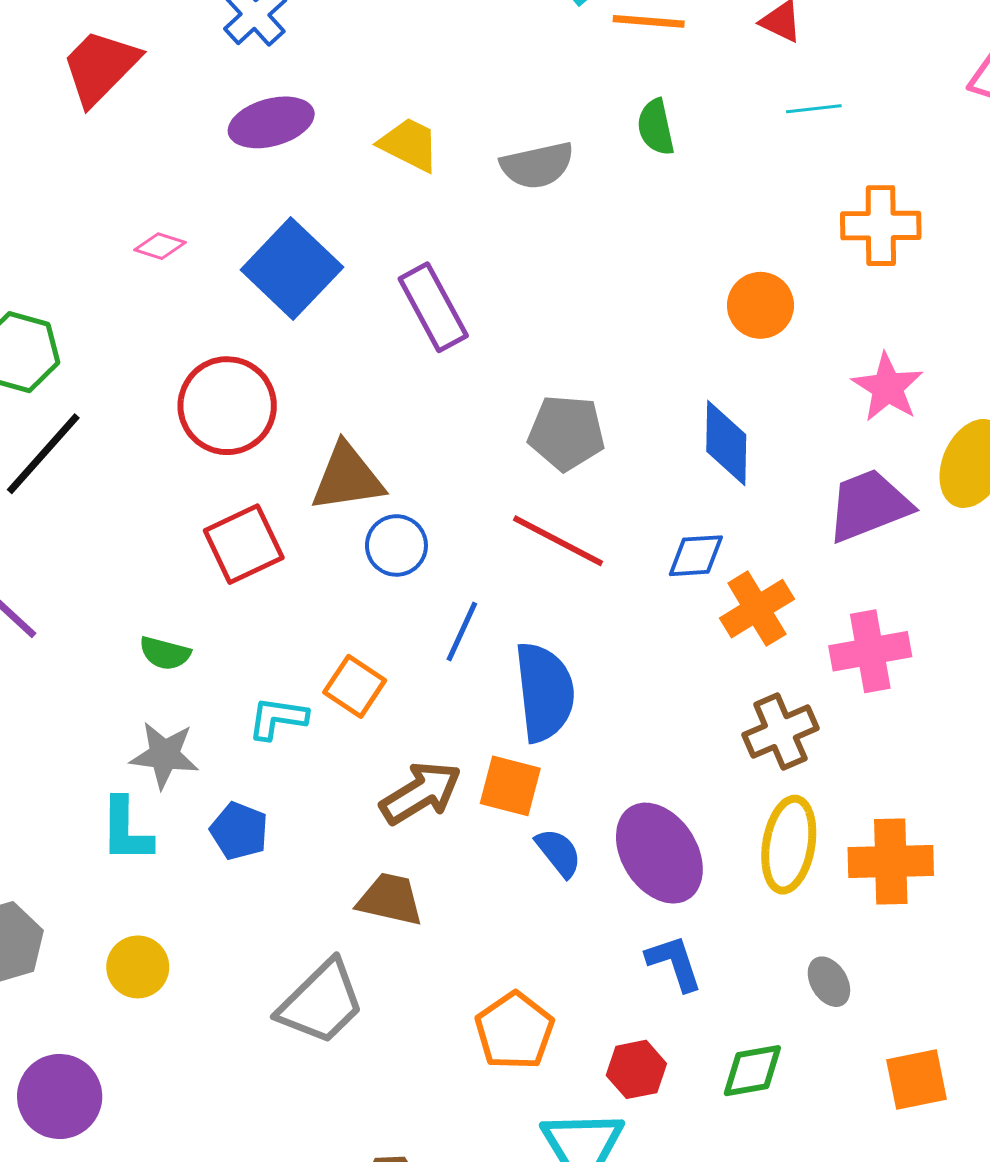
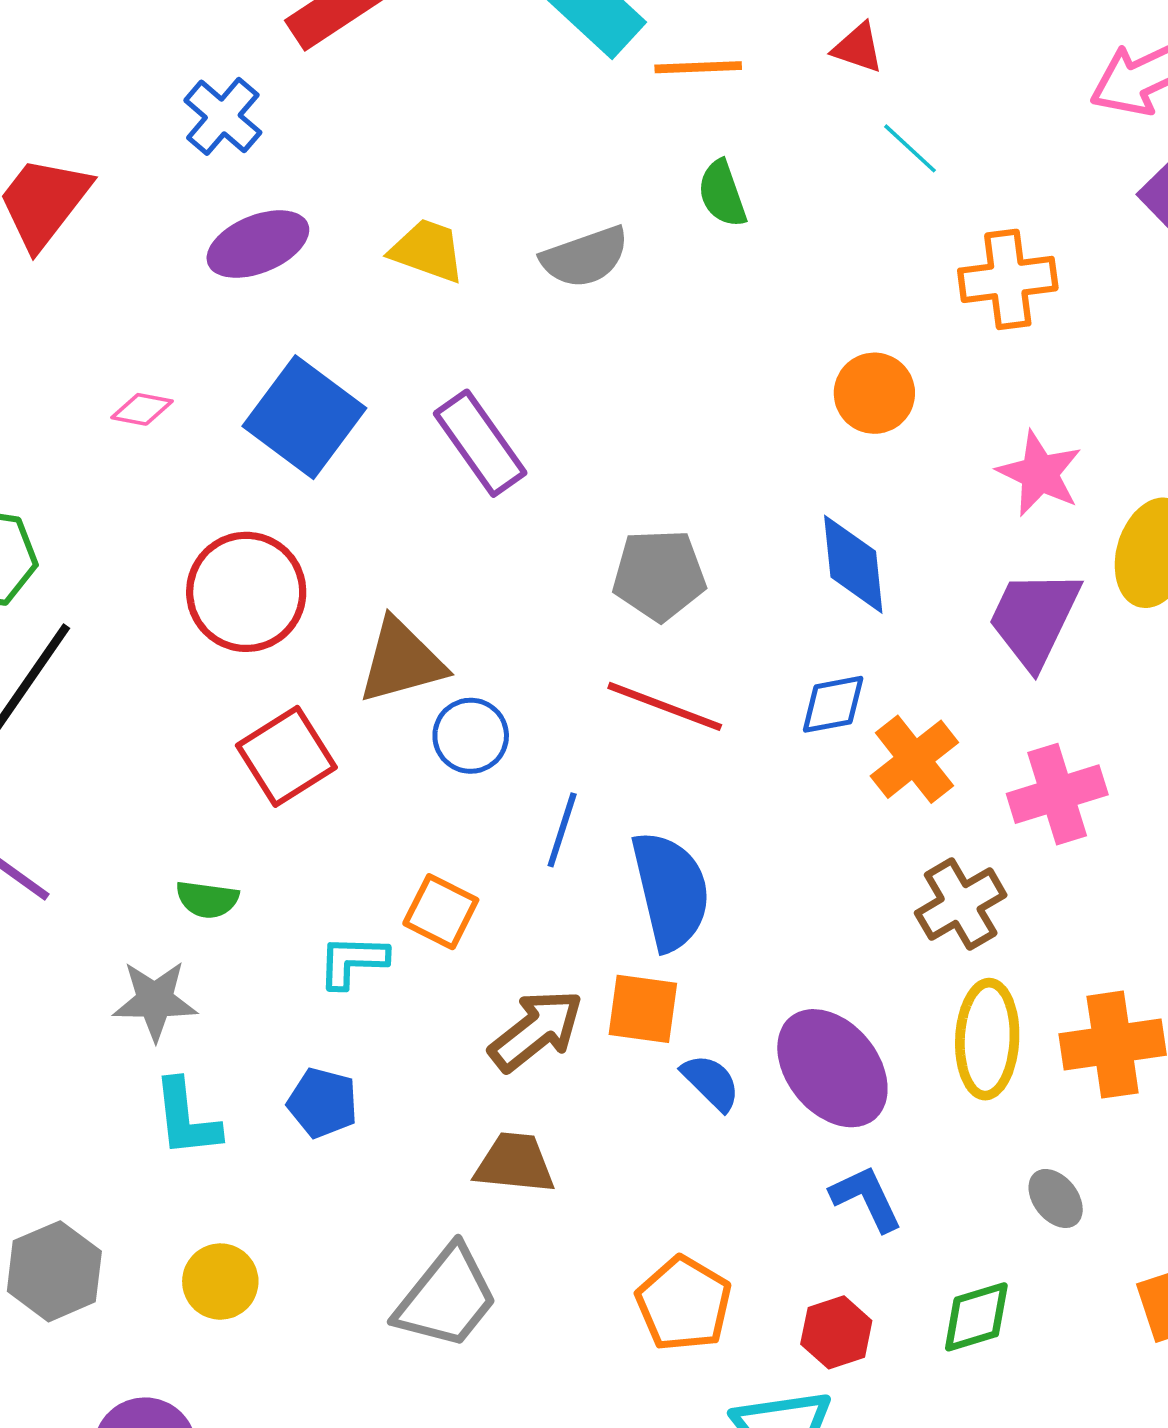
cyan line: (814, 109) -> (910, 148), turned 56
purple trapezoid: (869, 505) -> (1034, 619), turned -36
gray star: (164, 755) -> (155, 1000), moved

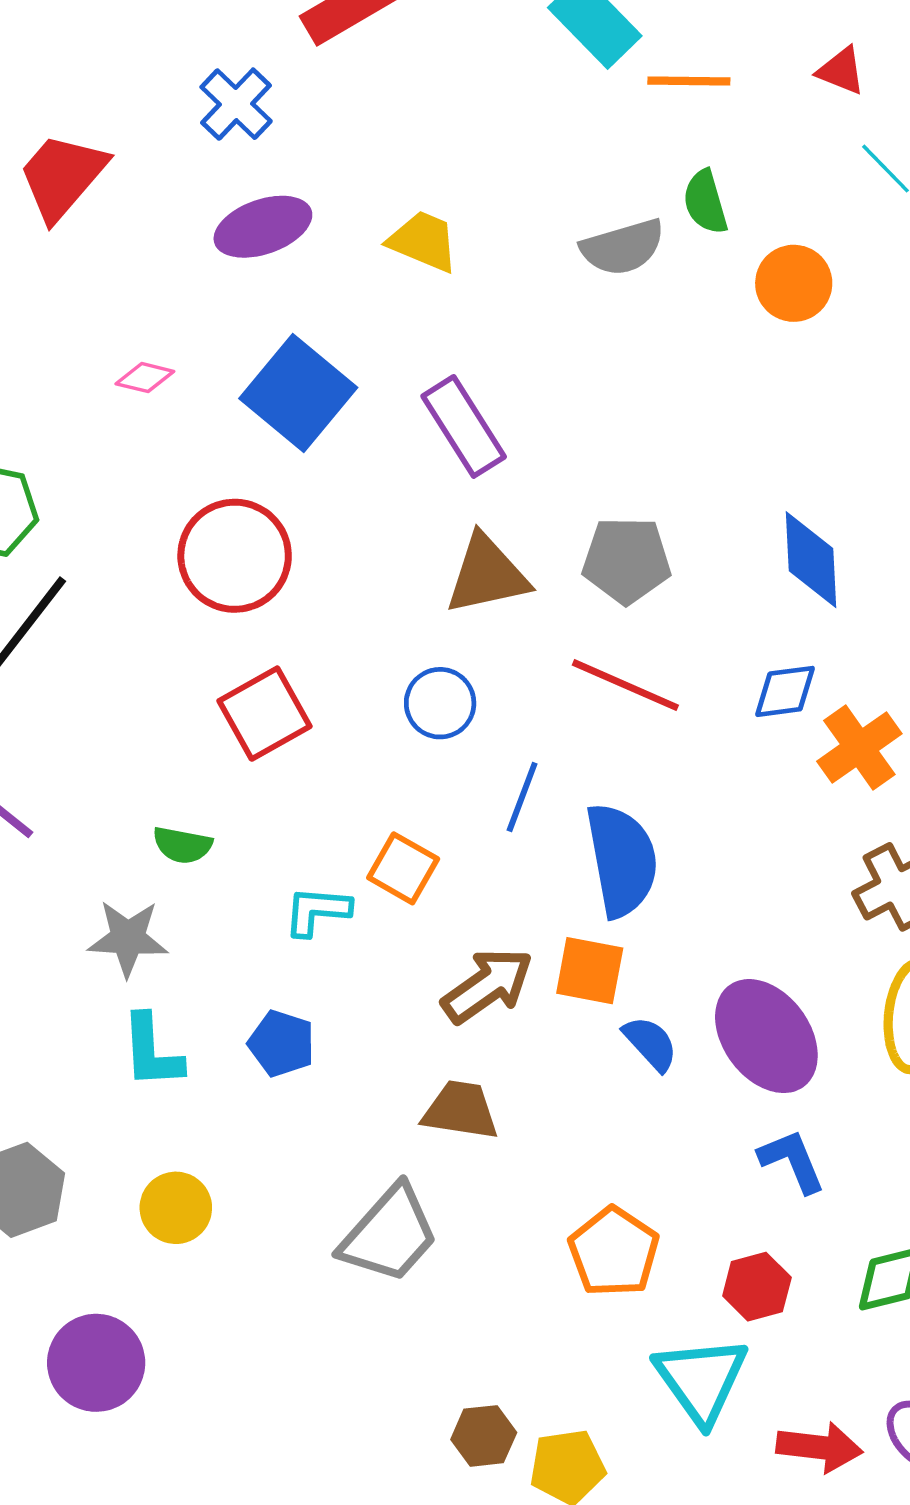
gray semicircle: (585, 257) -> (623, 247), moved
orange circle: (874, 393) -> (794, 283), moved
brown triangle: (401, 661) -> (487, 575), moved

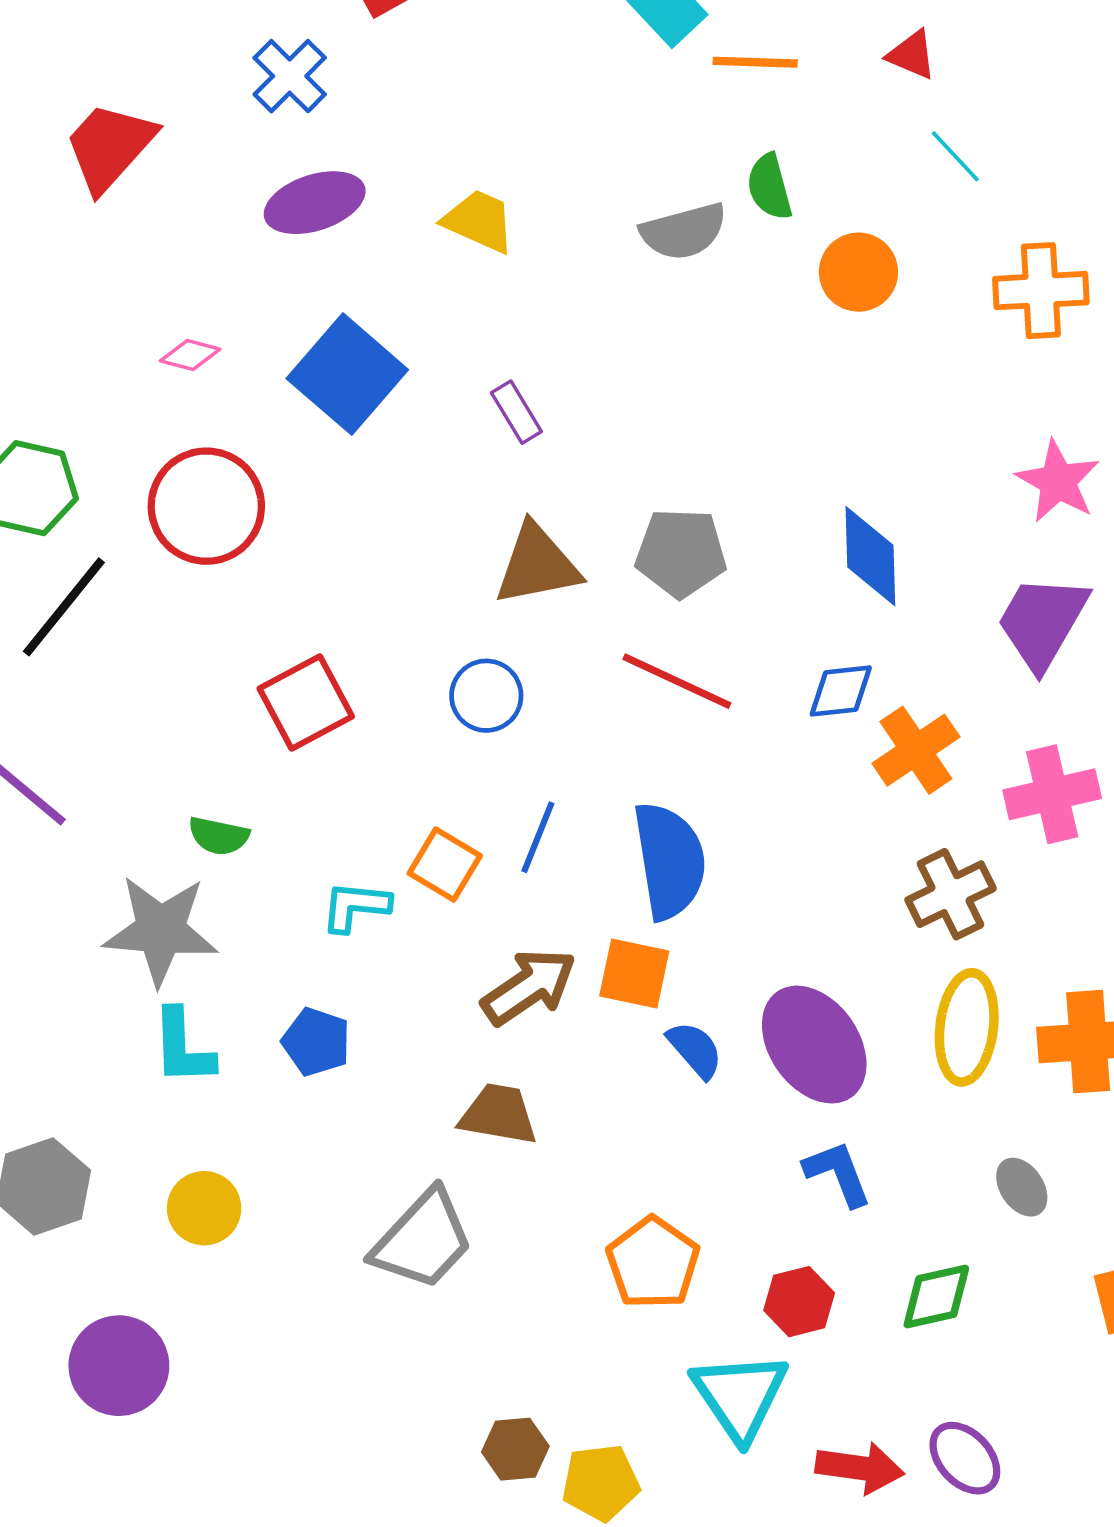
purple rectangle: (464, 426) -> (516, 412), size x0.6
red circle: (235, 556) -> (206, 506), moved
blue line: (522, 797) -> (538, 837), moved
gray star: (128, 938) -> (161, 930), size x1.4

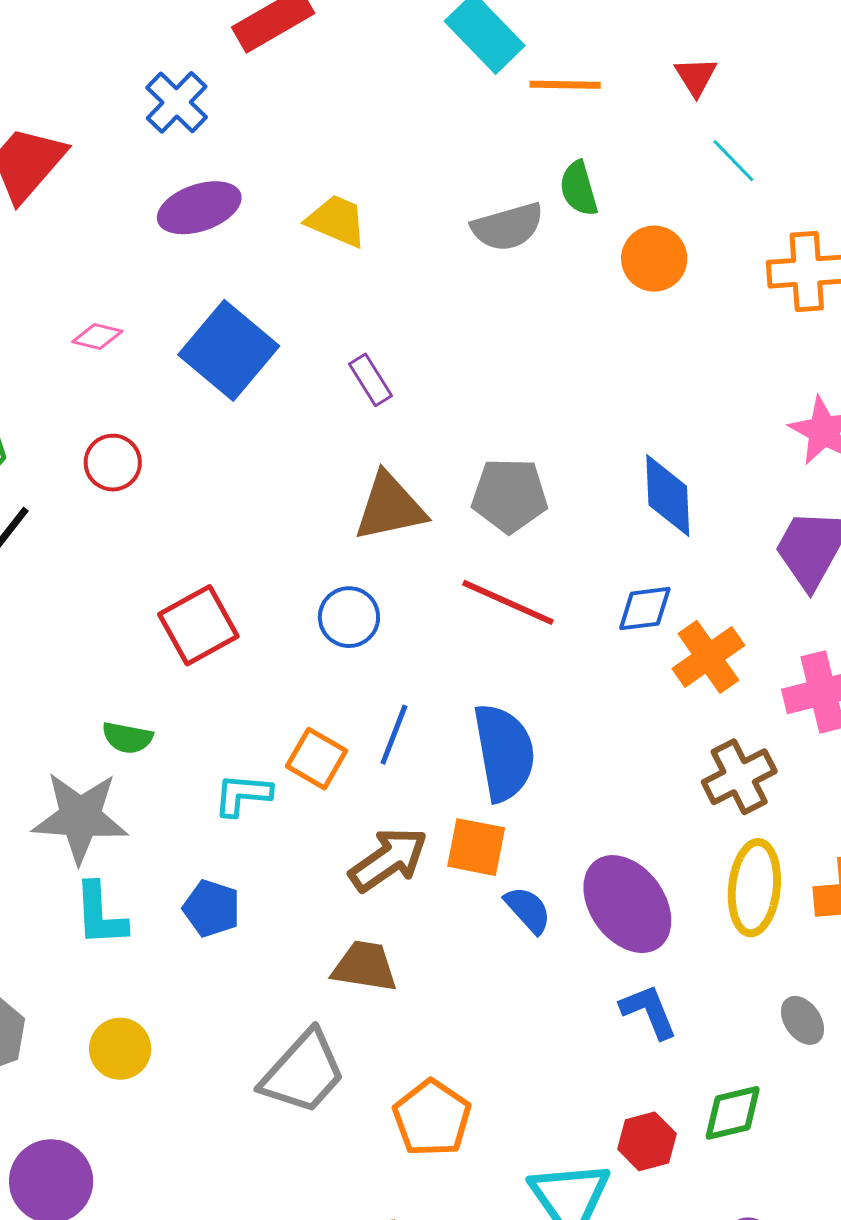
red triangle: (912, 55) -> (696, 77), turned 36
red circle: (206, 506) -> (113, 463), size x0.6
orange pentagon: (653, 1263) -> (432, 1118), moved
red hexagon: (799, 1302) -> (647, 1141), moved

